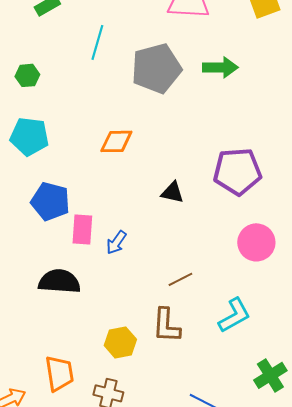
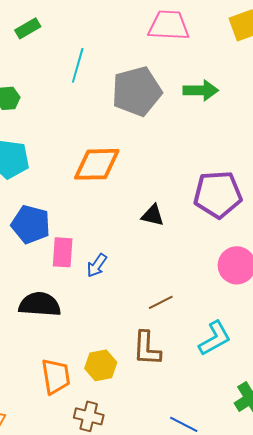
orange diamond: (116, 141) -> (97, 164), size x1.4
orange trapezoid: (59, 373) -> (56, 376), moved

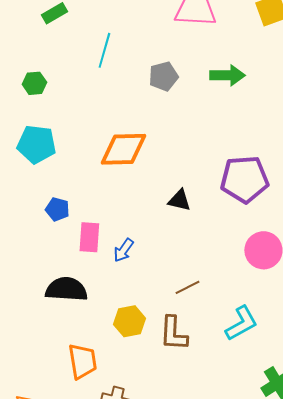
gray pentagon: (137, 91) -> (163, 76), size x0.6
blue pentagon: (31, 224) -> (57, 209), size x0.6
yellow hexagon: (101, 365) -> (129, 321), moved

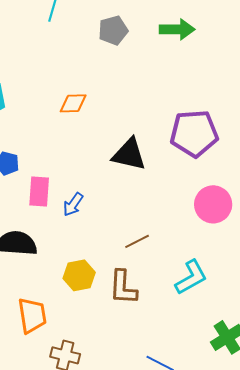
orange diamond: (123, 149) -> (73, 103), size x0.6
black triangle: (179, 200) -> (129, 154), size x1.5

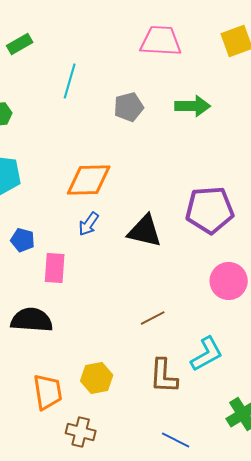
orange diamond: (73, 103) -> (89, 180), size x1.6
blue arrow: (73, 204) -> (89, 224), moved
yellow hexagon: (79, 275) -> (97, 378), moved
brown L-shape: (123, 287) -> (164, 376), moved

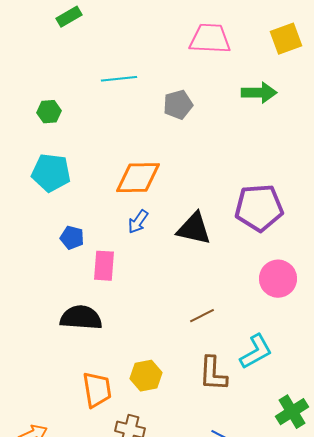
green rectangle: (20, 44) -> (69, 17), moved
cyan line: (70, 81) -> (119, 79), turned 68
green arrow: (193, 106) -> (259, 93), moved

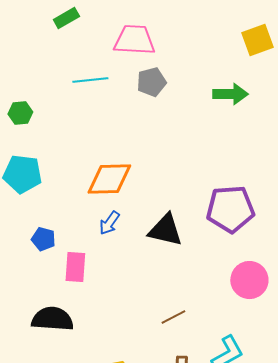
green rectangle: (69, 17) -> (66, 18), moved
pink trapezoid: (210, 39) -> (134, 40), moved
gray pentagon: (178, 105) -> (151, 82), moved

